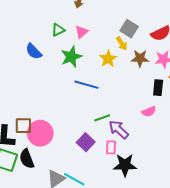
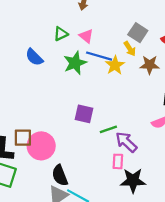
pink triangle: (82, 32) -> (86, 36), turned -40
blue line: (86, 85) -> (99, 56), moved
purple square: (86, 142) -> (84, 114), moved, turned -30
black semicircle: (27, 159) -> (60, 175), moved

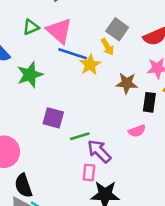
pink triangle: (86, 36) -> (59, 31), size x1.6
green star: (75, 63) -> (30, 75), moved
brown star: (150, 65) -> (127, 83), moved

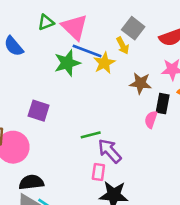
green star: (30, 75) -> (67, 63), moved
purple square: (53, 118) -> (39, 111), moved
pink semicircle: (137, 131) -> (151, 120), moved, turned 126
black semicircle: (23, 186) -> (31, 182), turned 100

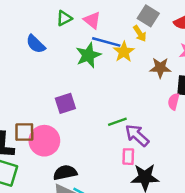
pink triangle: (75, 27) -> (92, 20), size x0.7
purple square: (39, 111) -> (65, 103), turned -30

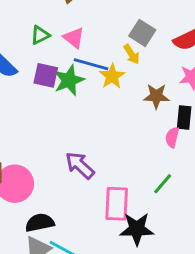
purple square: (65, 103) -> (46, 75), moved, turned 30
green line: (117, 122) -> (163, 184), moved, turned -30
purple arrow: (137, 135) -> (80, 165), moved
pink rectangle: (128, 157) -> (117, 204), size x1.6

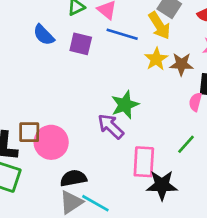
yellow arrow: (132, 54) -> (159, 26), size x1.5
yellow star: (112, 76) -> (156, 59), moved
green star: (69, 80) -> (125, 105), moved

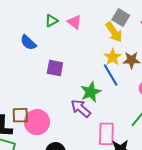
blue line: (122, 34) -> (111, 75), moved, turned 45
purple square: (81, 44) -> (55, 68), moved

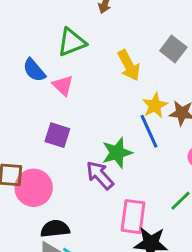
green triangle: (51, 21) -> (72, 42), size x1.5
pink triangle: (74, 22) -> (63, 85), moved
yellow arrow: (114, 32) -> (129, 65), moved
purple square: (55, 68) -> (57, 135), moved

